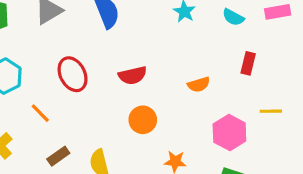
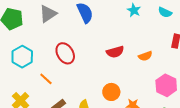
red semicircle: (133, 75) -> (115, 52), moved
orange circle: (143, 120) -> (111, 92), moved

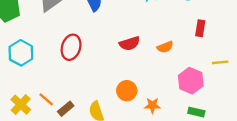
red ellipse: (65, 53) -> (71, 47), turned 50
orange line: (46, 79) -> (46, 99), moved

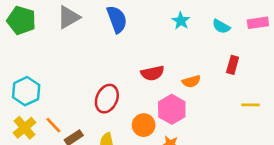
red ellipse: (71, 47) -> (107, 99), moved
cyan hexagon: (21, 53) -> (26, 91), moved
pink hexagon: (191, 81) -> (172, 109), moved

